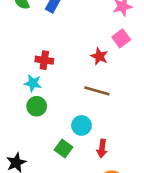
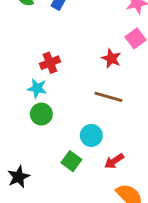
red cross: (44, 60) -> (50, 63), turned -30
red arrow: (102, 149) -> (114, 161), turned 48

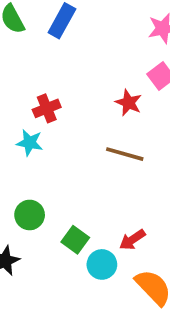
green circle: (41, 114) -> (30, 215), moved
cyan circle: (91, 135) -> (102, 264), moved

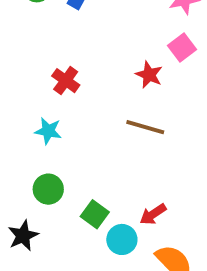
red cross: (47, 108) -> (66, 81), turned -32
cyan star: (30, 143) -> (48, 131), moved

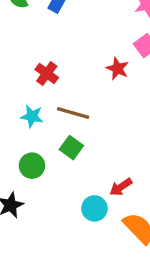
brown line: (145, 127) -> (73, 113), moved
green square: (95, 214) -> (71, 148), moved

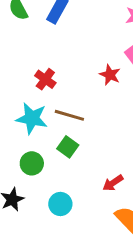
cyan star: (32, 116) -> (32, 118), size x1.5
cyan circle: (94, 208) -> (60, 204), moved

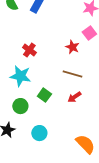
brown line: (69, 115) -> (72, 74), moved
red arrow: (113, 183) -> (74, 97), moved

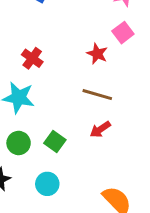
green square: (44, 95) -> (55, 141), moved

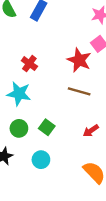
red star: (97, 54) -> (79, 60), size x1.5
red arrow: (100, 129) -> (91, 131), moved

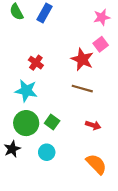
green circle: (19, 128) -> (26, 123), size x1.5
red arrow: (91, 131) -> (93, 125), turned -128

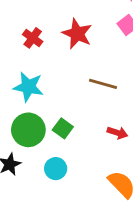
red star: (82, 59) -> (77, 34), moved
red cross: (36, 63) -> (33, 38), moved

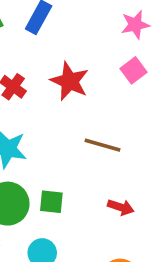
green square: (63, 128) -> (51, 202), turned -30

